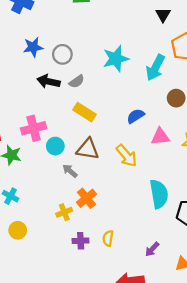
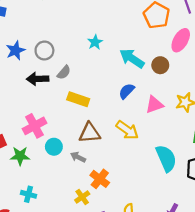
cyan star: (116, 59) -> (95, 42), size x0.6
cyan arrow: (155, 68) -> (132, 58), moved, turned 110
cyan circle: (55, 146) -> (54, 147), moved

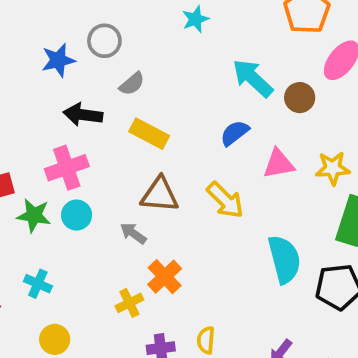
cyan star: (95, 42) -> (195, 19), moved
blue star: (15, 50) -> (58, 60), moved
black arrow: (38, 79) -> (83, 115), moved
cyan circle: (54, 147) -> (77, 215), moved

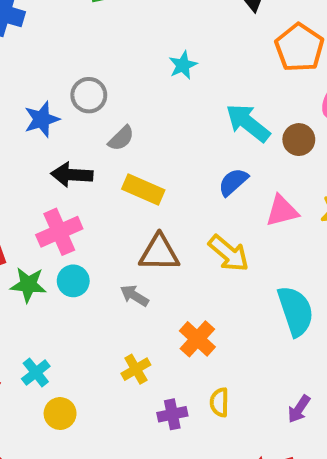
orange cross: (165, 277) -> (197, 339), moved
cyan cross: (38, 284) -> (36, 372), moved, turned 32

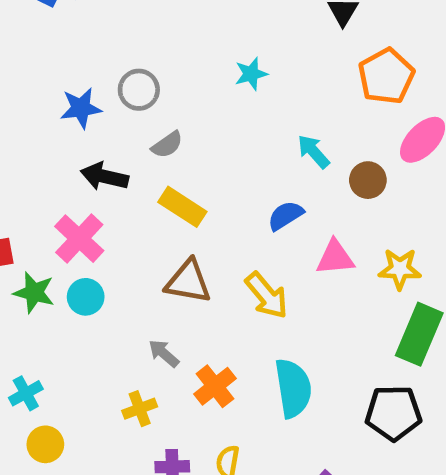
cyan arrow: (248, 123) -> (313, 151), size x0.7
pink cross: (59, 232) -> (79, 239), turned -33
gray arrow: (134, 296) -> (164, 353), moved
cyan semicircle: (296, 311) -> (293, 388), moved

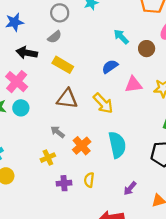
gray circle: (139, 90) -> (60, 13), moved

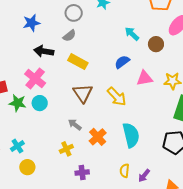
brown triangle: (67, 99) -> (83, 93), turned 50
yellow semicircle: (89, 180) -> (124, 171), moved

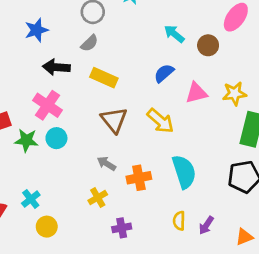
orange cross: (98, 137) -> (139, 178), turned 36

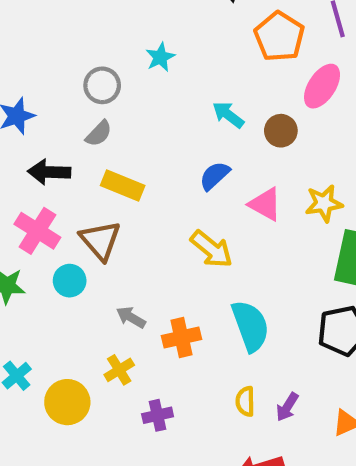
pink triangle: (196, 93) -> (265, 204), turned 45
brown triangle: (114, 120) -> (100, 240), moved
cyan circle: (56, 138) -> (70, 281), moved
yellow circle: (47, 227) -> (67, 402), moved, size x1.4

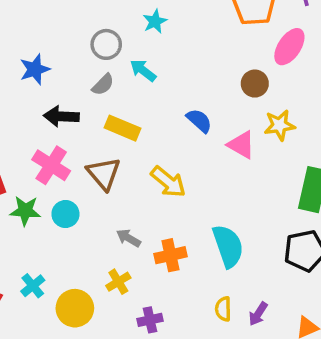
cyan arrow: (228, 115) -> (143, 70), moved
blue semicircle: (215, 176) -> (199, 121), turned 84
yellow star: (324, 203) -> (280, 125), moved
yellow arrow: (212, 249) -> (168, 182), moved
cyan circle: (70, 281) -> (65, 214), moved

